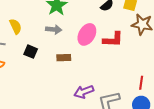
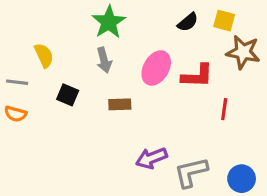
gray arrow: (54, 29) -> (104, 60), turned 70
red line: (141, 83) -> (224, 109), moved

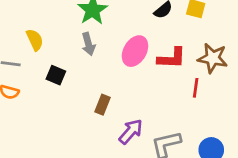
brown star: (243, 52) -> (213, 58), moved
brown rectangle: (120, 104) -> (103, 105), moved, turned -66
purple arrow: (151, 158) -> (131, 132), turned 152

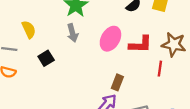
black square: (56, 75) -> (46, 58), turned 35
brown rectangle: (103, 105) -> (117, 82), moved

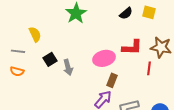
gray arrow: (72, 33) -> (68, 67), moved
pink ellipse: (110, 39) -> (104, 58), moved, turned 45

